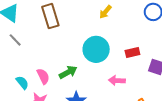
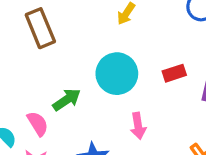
green arrow: (68, 72) -> (67, 100), moved
pink arrow: (117, 80) -> (138, 126), moved, turned -98

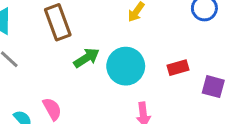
green arrow: (67, 100) -> (87, 58), moved

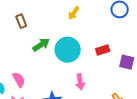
brown rectangle: (58, 22) -> (21, 21), size x0.6

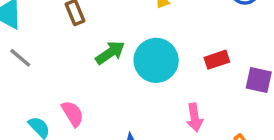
pink arrow: (80, 82) -> (195, 118), moved

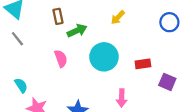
green arrow: (110, 53) -> (77, 31), moved
pink semicircle: (73, 114) -> (61, 59), moved

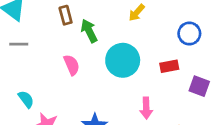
blue circle: (169, 22) -> (189, 34), moved
green arrow: (77, 31) -> (89, 31), turned -90
gray line: (17, 39) -> (19, 44), turned -49

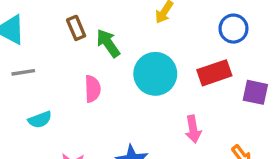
pink semicircle: (72, 65) -> (93, 89), turned 30
red rectangle: (169, 66) -> (214, 73), size x1.4
cyan semicircle: (26, 99) -> (40, 120), moved, turned 114

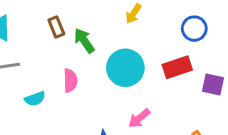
cyan semicircle: (40, 120) -> (35, 99), moved
pink arrow: (193, 129) -> (139, 118), moved, turned 60

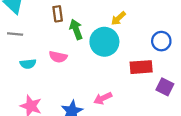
cyan circle: (125, 68) -> (104, 42), moved
pink semicircle: (70, 80) -> (58, 57), turned 90

